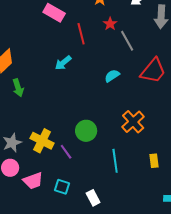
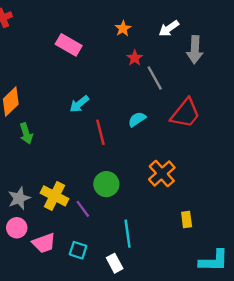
red line: (81, 34) -> (100, 132), moved
cyan line: (115, 161) -> (128, 234), moved

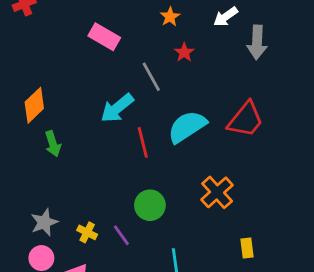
gray line: (155, 78) -> (151, 77), moved
cyan arrow: (79, 104) -> (117, 108), size x1.4
cyan semicircle: (137, 119) -> (187, 127), size x1.8
yellow cross: (54, 196) -> (87, 232), moved, size x0.6

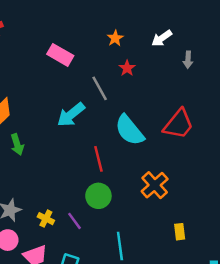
gray arrow: (257, 42) -> (188, 60), size x0.6
cyan semicircle: (187, 127) -> (129, 130), turned -96
red line: (143, 142) -> (98, 159), moved

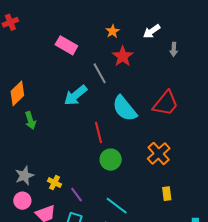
red star: (127, 68) -> (123, 56), size x1.5
orange cross: (155, 185) -> (159, 154), moved
green circle: (98, 196) -> (111, 160), moved
purple line: (75, 221) -> (76, 195), moved
cyan line: (120, 246) -> (117, 206), turned -45

